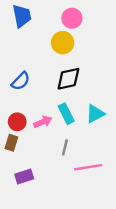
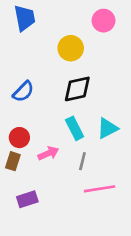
pink circle: (72, 18) -> (104, 21), moved
pink arrow: (43, 122) -> (48, 153), moved
gray line: (65, 147) -> (82, 161), moved

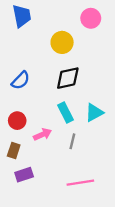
brown rectangle: (13, 161) -> (14, 150), moved
pink line: (100, 189) -> (80, 183), moved

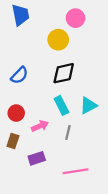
pink circle: (91, 18) -> (75, 18), moved
purple rectangle: (24, 175) -> (37, 158), moved

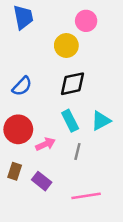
red circle: (16, 113) -> (18, 129), size x1.5
brown rectangle: (13, 141) -> (15, 171), moved
purple rectangle: (37, 158) -> (42, 181), turned 56

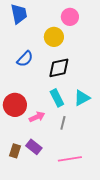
blue semicircle: (22, 86) -> (25, 59), moved
brown rectangle: (15, 171) -> (15, 151), moved

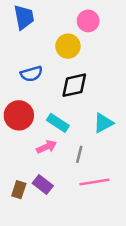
blue semicircle: (25, 59) -> (31, 74), turned 30
cyan rectangle: (57, 98) -> (58, 123), moved, turned -30
red circle: (15, 105) -> (19, 115), moved
pink line: (70, 159) -> (94, 182), moved

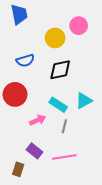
pink circle: (88, 21) -> (79, 26), moved
cyan rectangle: (58, 123) -> (58, 105), moved
pink line: (94, 182) -> (64, 157), moved
brown rectangle: (19, 190) -> (18, 169), moved

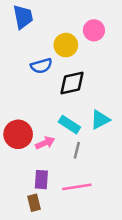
blue semicircle: (25, 61) -> (41, 66), moved
red circle: (15, 94) -> (18, 134), moved
purple rectangle: (35, 151) -> (41, 180), turned 56
brown rectangle: (18, 169) -> (34, 203), moved, turned -32

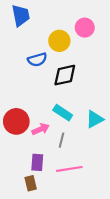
cyan triangle: (100, 120) -> (95, 119), moved
gray line: (77, 150) -> (62, 140), moved

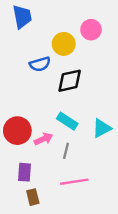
purple rectangle: (37, 162) -> (24, 172), moved

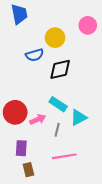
pink circle: (91, 30) -> (88, 25), moved
cyan triangle: (102, 128) -> (79, 117), moved

